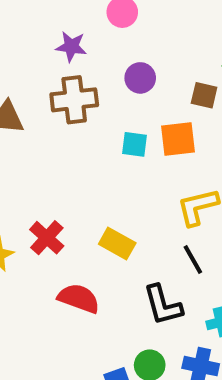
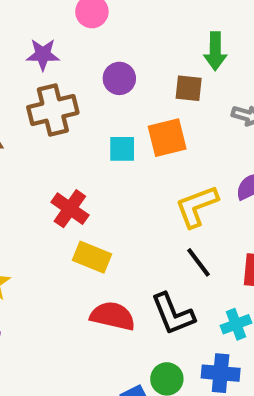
red cross: (47, 238) -> (70, 209), moved
yellow rectangle: (117, 244) -> (92, 257), moved
red semicircle: (79, 298) -> (113, 316), moved

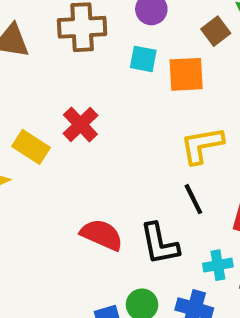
brown square: (189, 88) -> (216, 31), turned 36
cyan square: (122, 149) -> (143, 59), moved
yellow rectangle: (92, 257) -> (31, 147), moved

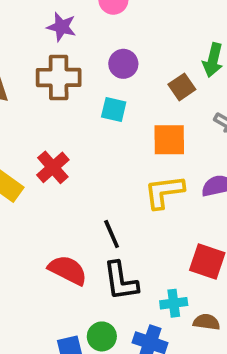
orange square: (186, 74) -> (169, 140), moved
black line: (193, 199) -> (112, 234), moved

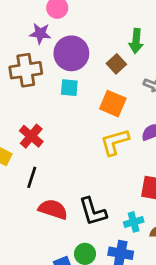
purple star: (61, 27) -> (40, 33), moved
purple circle: (123, 64) -> (71, 53), size x1.6
orange square: (169, 140) -> (113, 104), turned 32
black line: (112, 234) -> (32, 177), moved, turned 50

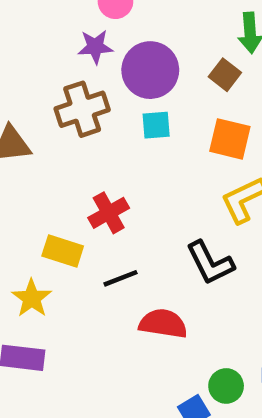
red cross: (31, 136) -> (109, 213), turned 30
black line: (32, 177) -> (121, 278), turned 60
black L-shape: (93, 211) -> (210, 263), moved

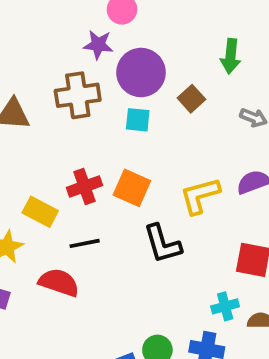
brown square: (225, 75) -> (191, 99), moved
orange square: (230, 139) -> (132, 188), moved
red semicircle: (163, 324) -> (59, 282), moved

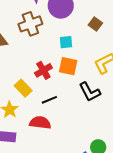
brown square: (191, 99) -> (95, 24), moved
cyan square: (138, 120) -> (66, 42), moved
yellow rectangle: (40, 212) -> (23, 88), turned 30

